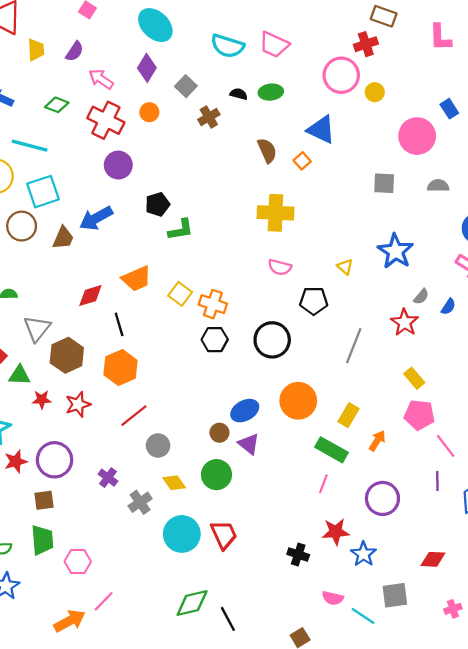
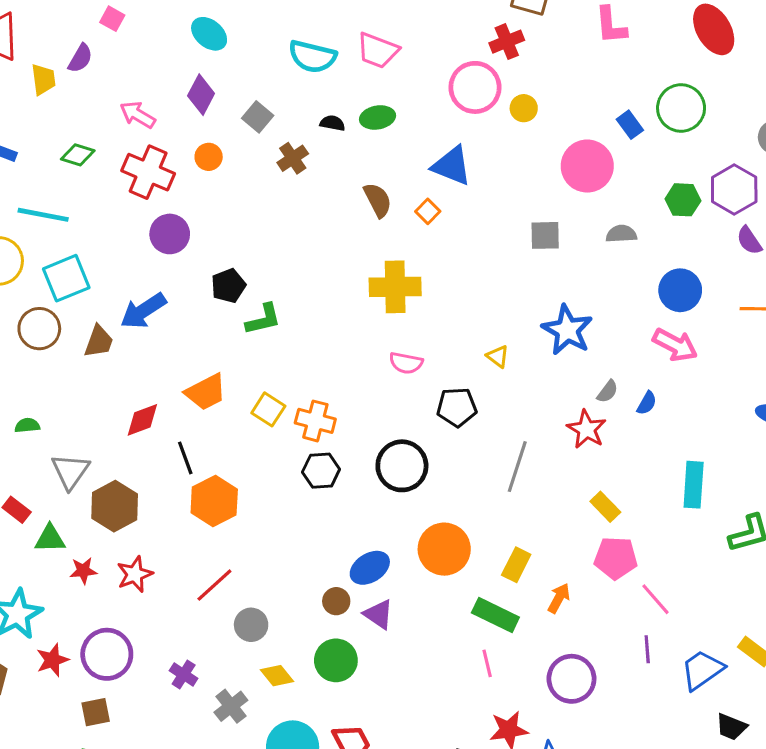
cyan ellipse: (155, 25) -> (209, 34), size x0.7
purple semicircle: (75, 51) -> (80, 58), moved
orange hexagon: (120, 368) -> (214, 501), moved
pink line: (323, 484) -> (487, 663), turned -30

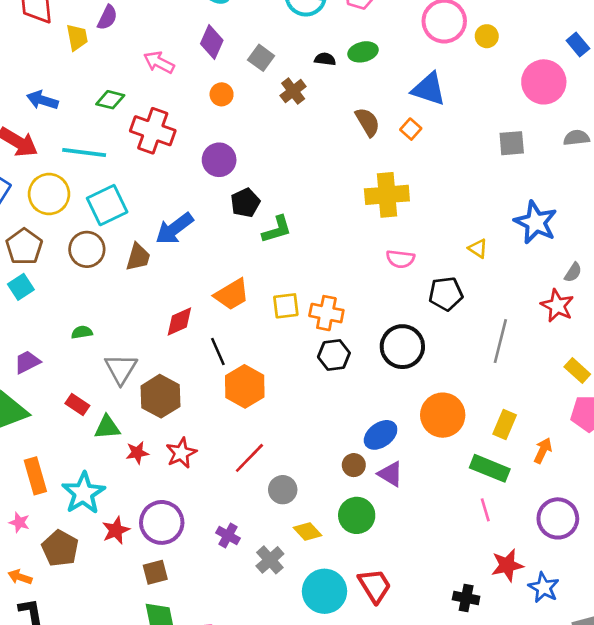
red cross: (148, 172) -> (153, 131), moved
purple circle: (170, 234) -> (219, 160), moved
yellow square: (268, 409) -> (286, 306), turned -36

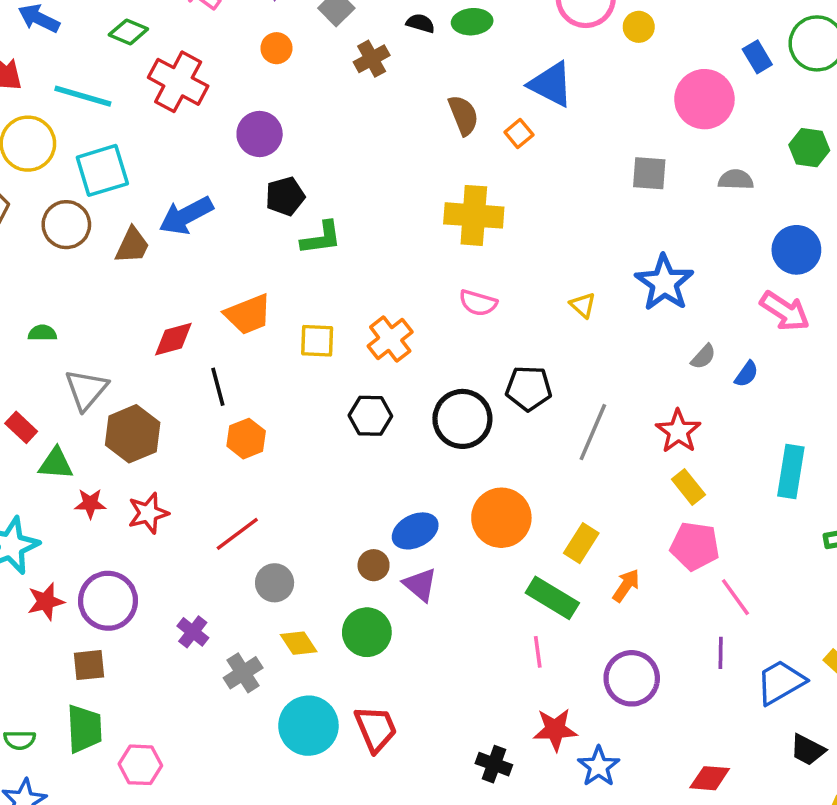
black pentagon: (446, 294) -> (529, 388), moved
red star: (557, 306) -> (678, 431), moved
orange cross: (326, 313) -> (390, 339), moved, turned 32
orange hexagon: (245, 386) -> (246, 439), size x0.7

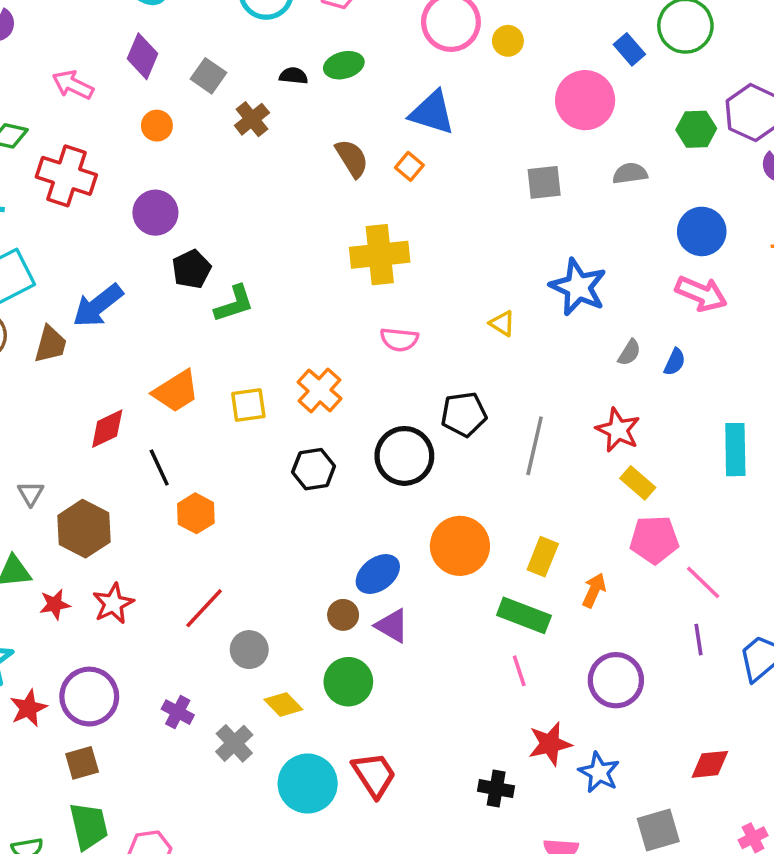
gray triangle: (86, 390) -> (31, 493), size x0.6

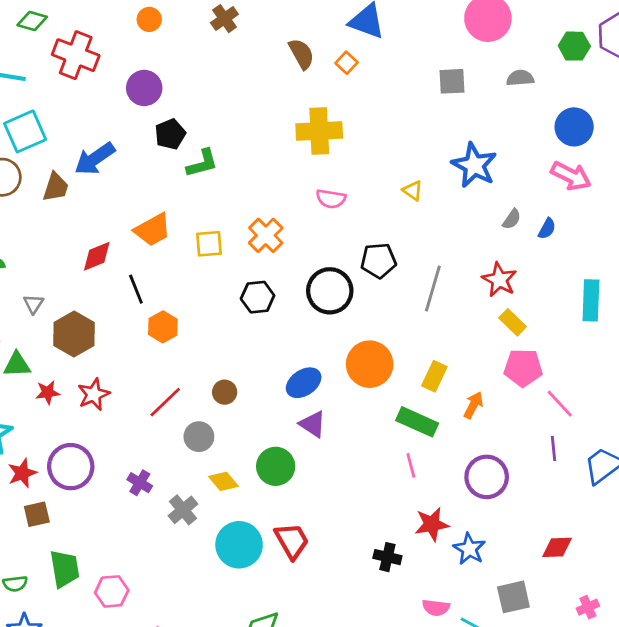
brown circle: (343, 615) -> (225, 392), moved
brown square: (82, 763) -> (37, 514), moved

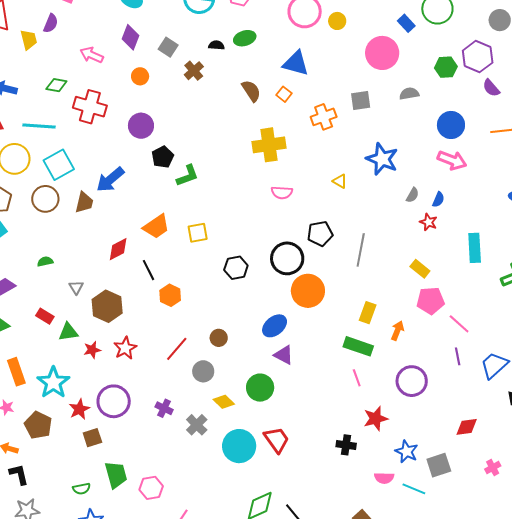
orange cross: (266, 235) -> (324, 117), moved, turned 30
red star: (499, 280) -> (428, 222), moved, size x0.7
orange circle: (370, 364) -> (308, 291), moved
blue star: (469, 549) -> (407, 452), moved

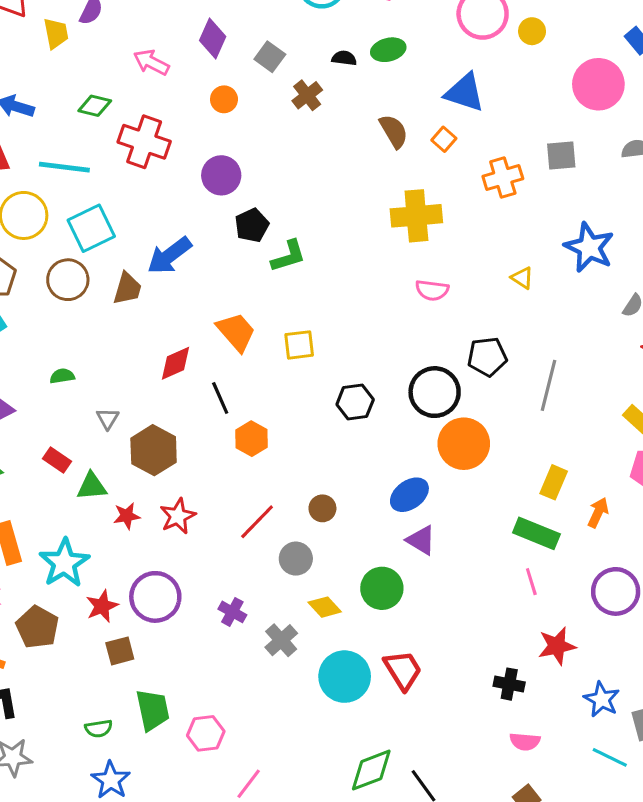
orange trapezoid: (156, 227) -> (236, 332), turned -100
pink semicircle: (384, 478) -> (525, 741), moved

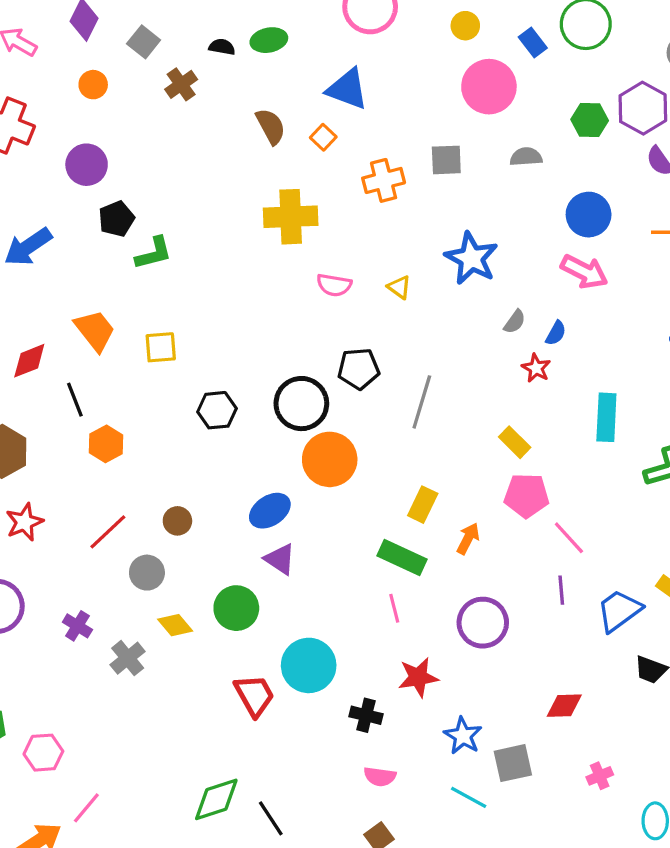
yellow circle: (532, 31) -> (465, 26), moved
pink semicircle: (432, 290) -> (334, 285), moved
cyan circle: (345, 677) -> (309, 665), moved

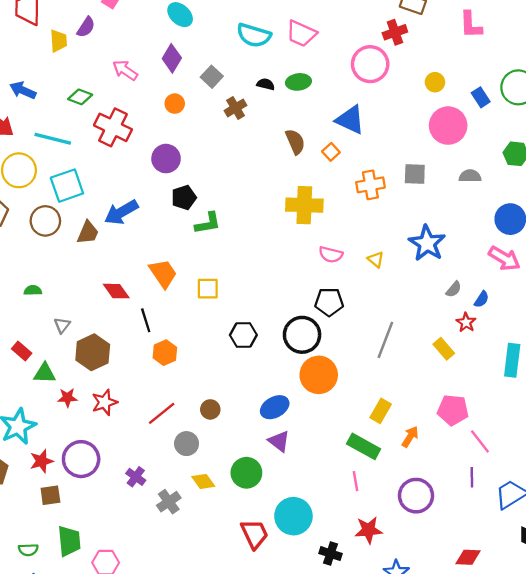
red diamond: (29, 361) -> (116, 291), turned 72
black pentagon: (359, 369) -> (329, 302), moved
yellow rectangle: (515, 442) -> (444, 349), moved

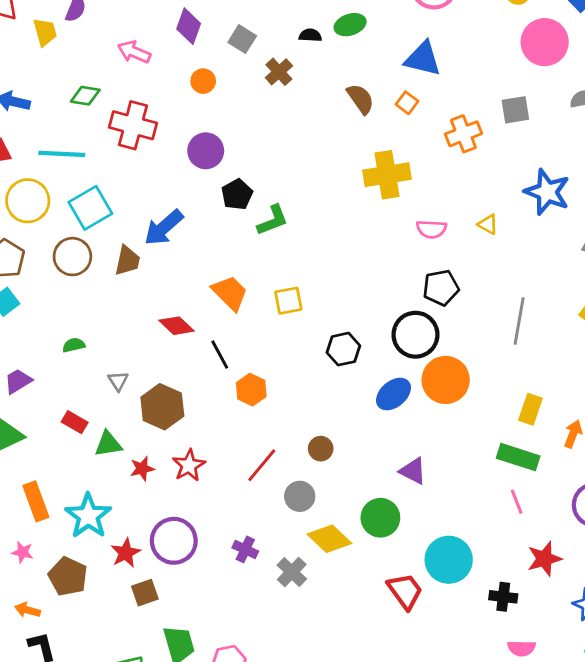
blue ellipse: (275, 407) -> (393, 394), moved
yellow diamond: (203, 481) -> (329, 539), size x1.4

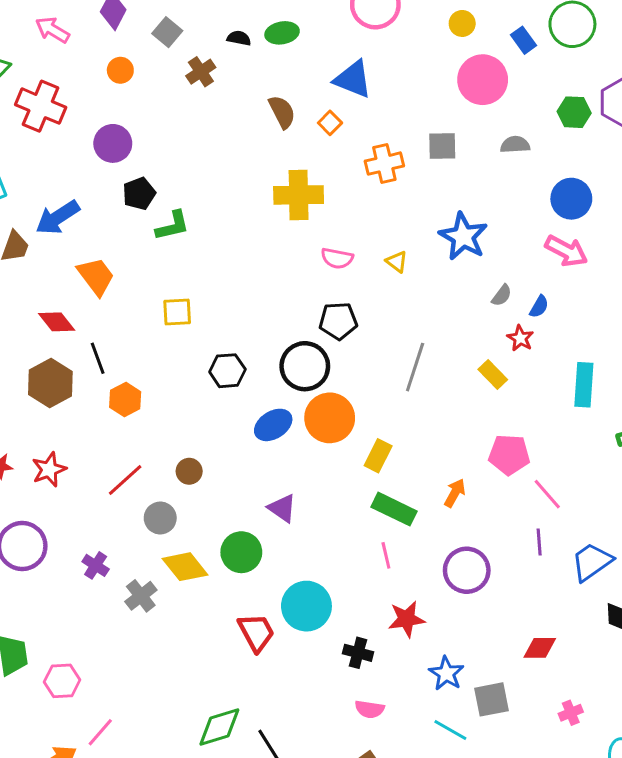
orange trapezoid: (230, 293) -> (96, 276), moved
brown hexagon: (162, 407) -> (50, 383), moved
yellow rectangle: (530, 409) -> (378, 456), moved

